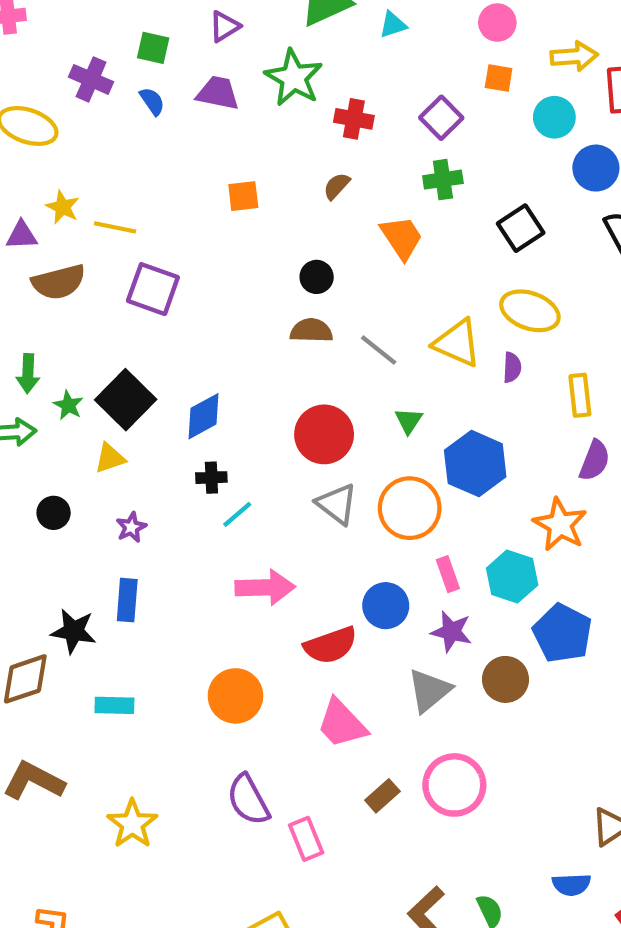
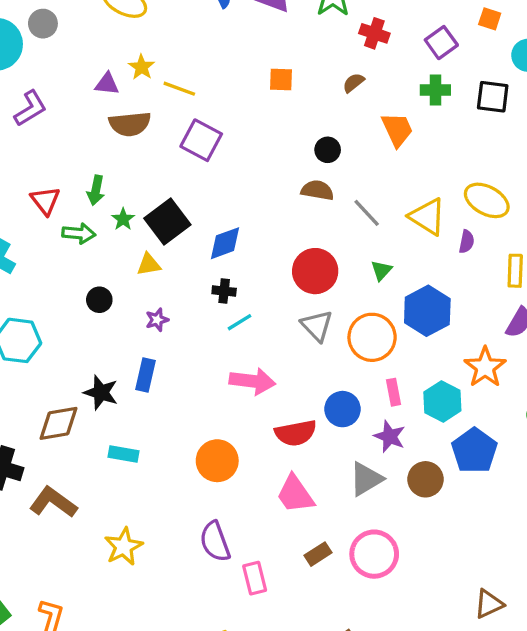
black square: (521, 228) -> (493, 97), moved, turned 32

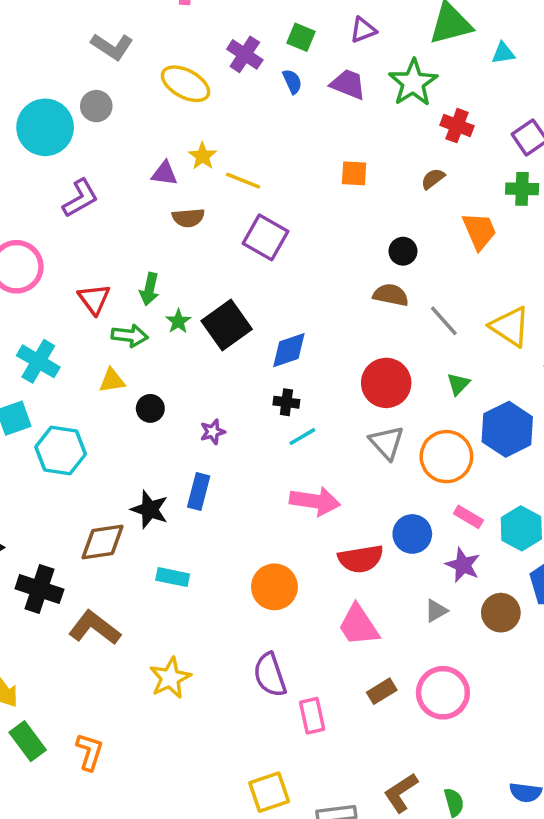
brown semicircle: (130, 124) -> (188, 218), size x0.7
yellow triangle: (149, 264) -> (112, 381), moved
pink rectangle: (394, 392) -> (468, 517), turned -50
gray triangle: (366, 479) -> (436, 611), size x0.6

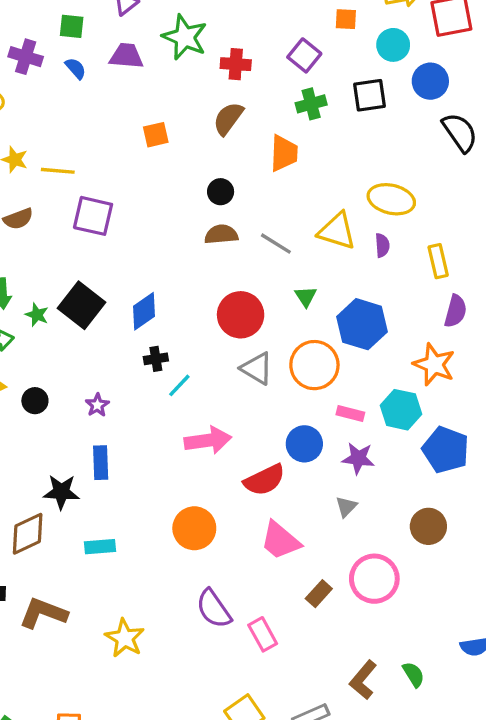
brown semicircle: (433, 179) -> (228, 118), size x1.5
orange trapezoid: (479, 231) -> (284, 153), turned 42
brown circle: (501, 613) -> (428, 526), moved

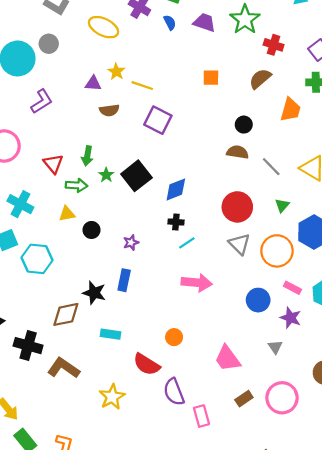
red semicircle: (265, 480) -> (147, 364), moved, turned 44
gray triangle: (346, 507) -> (275, 347), turned -32
orange circle: (194, 528) -> (174, 337), size x0.6

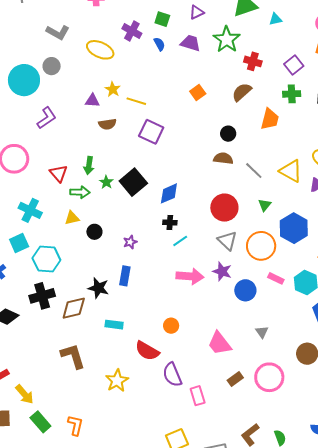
orange square: (211, 78) -> (198, 92), turned -35
purple star: (291, 318) -> (222, 271), moved
black cross: (28, 346) -> (42, 296), moved, turned -30
brown L-shape: (64, 368) -> (73, 356), turned 40

